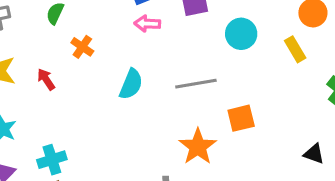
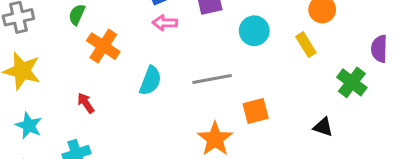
orange cross: (82, 47) -> (103, 46), size x1.5
red arrow: (46, 79) -> (86, 103), moved
black triangle: (314, 154) -> (323, 127), moved

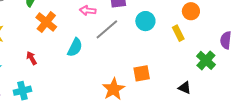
gray line: (212, 79) -> (107, 29), moved, turned -35

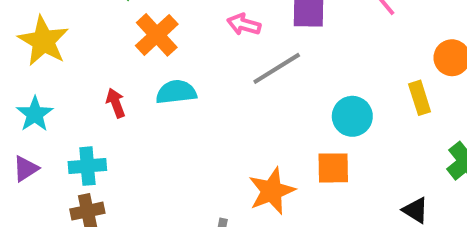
cyan circle: (145, 21) -> (352, 116), moved
cyan semicircle: (75, 47) -> (176, 92), moved, turned -132

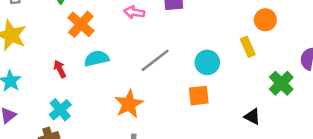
gray line: (277, 68) -> (155, 60), moved
cyan cross: (87, 166) -> (60, 110), moved, turned -30
orange star: (272, 191) -> (129, 104), moved

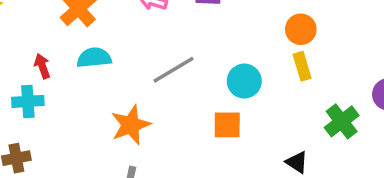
orange circle: (265, 20) -> (301, 29), moved
cyan cross: (60, 110) -> (28, 101), moved, turned 30

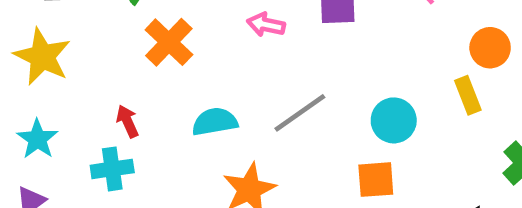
orange circle: (301, 29) -> (490, 48), moved
cyan semicircle: (94, 58) -> (215, 122), moved

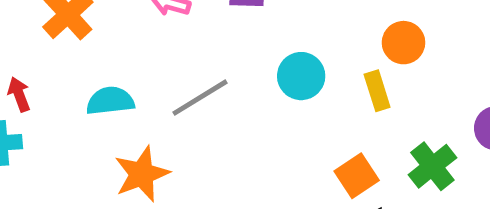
cyan circle: (394, 120) -> (301, 76), moved
orange square: (376, 180) -> (357, 176), moved, turned -33

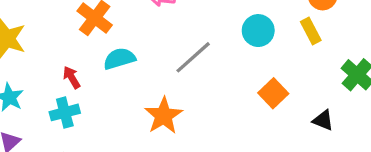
cyan semicircle: (110, 101) -> (119, 59), moved
orange square: (357, 176) -> (273, 93), moved

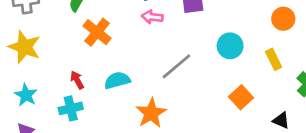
yellow rectangle: (311, 31) -> (274, 59), moved
cyan semicircle: (119, 59) -> (117, 80), moved

